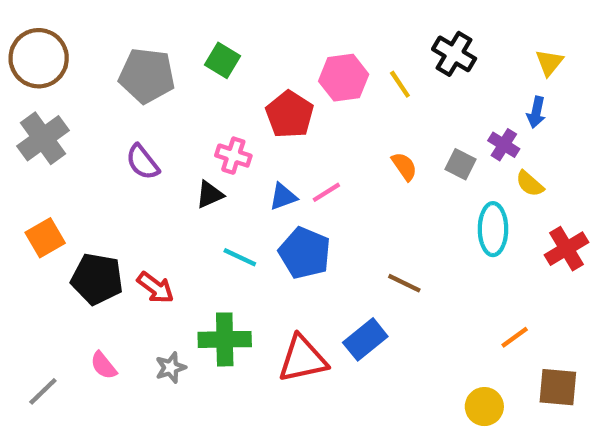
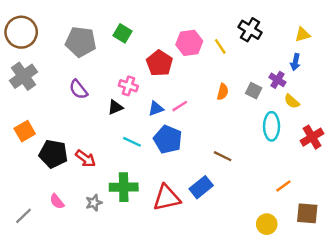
yellow triangle: (549, 63) -> (303, 35), turned 35
orange semicircle: (404, 166) -> (223, 92), turned 49

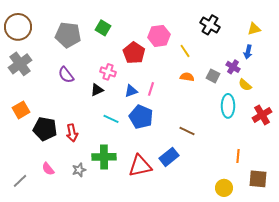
yellow line: (220, 46) -> (185, 51), moved
orange semicircle: (223, 92) -> (187, 77), turned -96
pink line: (180, 106) -> (151, 89), turned -40
red arrow: (86, 159) -> (72, 133), turned 42
orange line: (283, 186) -> (238, 156), turned -48

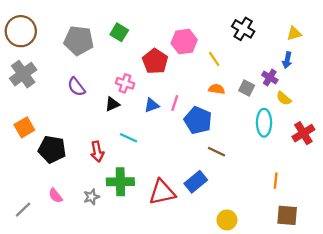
blue pentagon: (141, 117) -> (198, 120), moved
red arrow: (72, 133) -> (97, 152), moved
brown square: (258, 179) -> (287, 215), moved
yellow circle: (224, 188) -> (227, 220), moved

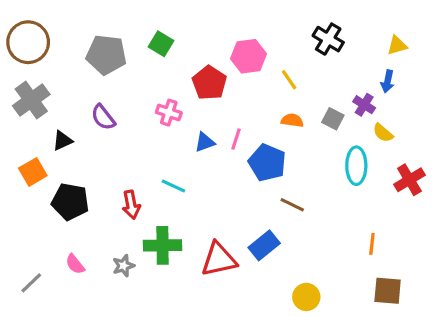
black triangle: (112, 104) -> (62, 141), moved

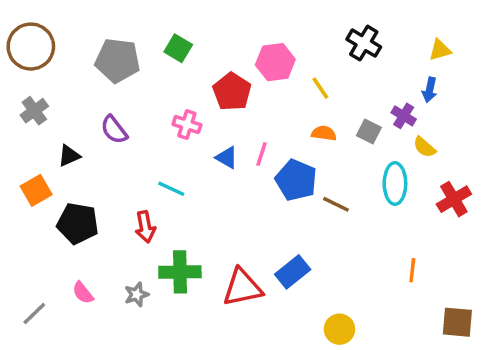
gray cross: (31, 100) -> (34, 111), size x0.7
blue triangle: (205, 142) -> (227, 158), turned 50
cyan line: (173, 186) -> (171, 189), moved
brown line: (292, 205) -> (336, 204), moved
brown square: (388, 291) -> (457, 322), moved

